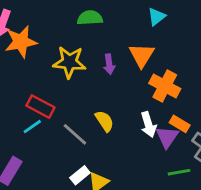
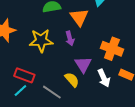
orange triangle: (142, 55) -> (79, 17), moved
purple triangle: (167, 137) -> (83, 64), moved

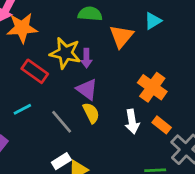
purple arrow: (70, 38) -> (86, 58), moved
purple triangle: (83, 64) -> (87, 89), moved, turned -36
red rectangle: (24, 75) -> (35, 71), moved

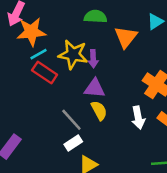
purple triangle: (87, 89) -> (95, 88), turned -30
cyan line: (22, 109) -> (38, 54), moved
white rectangle: (61, 161) -> (73, 143), moved

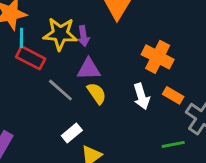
cyan line: (38, 54) -> (21, 38), turned -54
gray line: (71, 120) -> (60, 90), moved

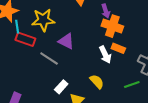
purple arrow: (83, 36) -> (106, 11), moved
purple triangle: (89, 69) -> (66, 41), turned 36
yellow semicircle: (97, 93) -> (97, 82), moved
orange rectangle: (173, 95) -> (118, 48), moved

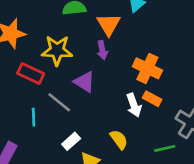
purple arrow: (106, 11) -> (102, 50), moved
cyan line: (17, 27) -> (34, 117), moved

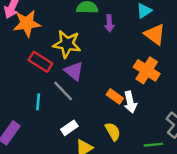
orange triangle: (109, 24) -> (155, 34), moved, turned -30
purple arrow: (102, 50) -> (109, 23), moved
purple triangle: (84, 82) -> (74, 71), moved
orange rectangle: (152, 99) -> (115, 96), moved

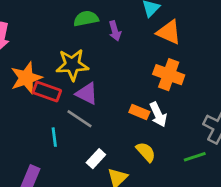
orange star: (27, 23) -> (26, 78), moved

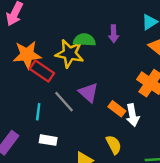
green semicircle: (86, 19) -> (84, 40), moved
purple triangle: (87, 94) -> (88, 93), moved
white rectangle: (96, 159) -> (48, 140), moved, turned 42

